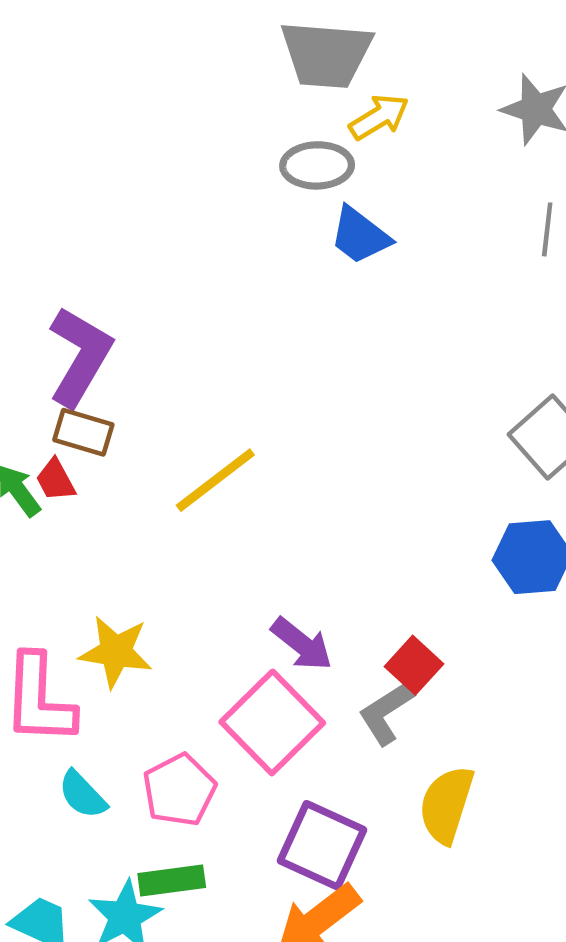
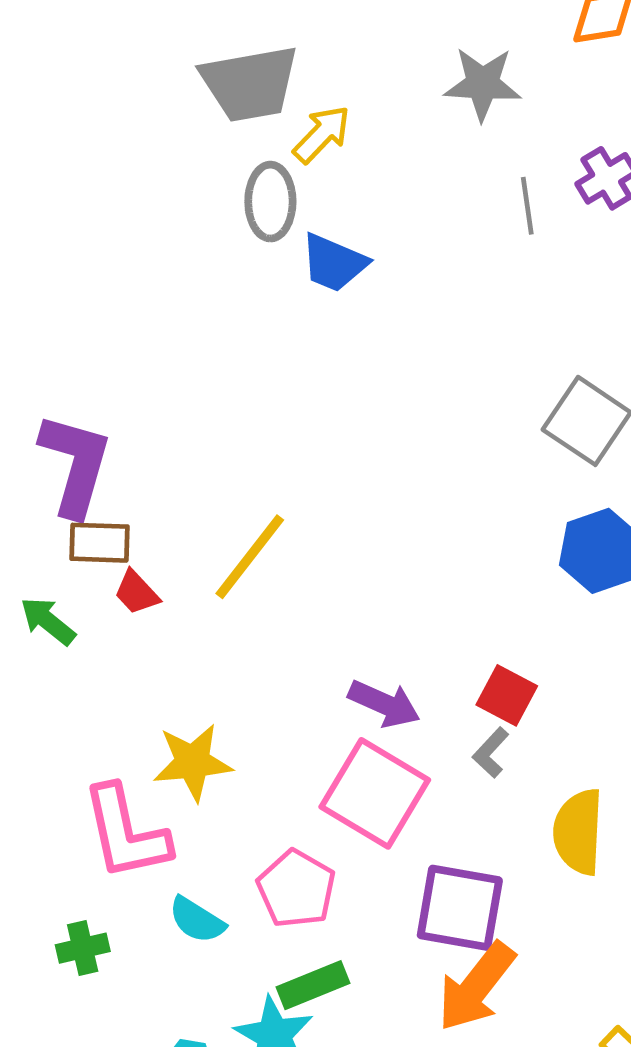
gray ellipse: (317, 165) -> (270, 202), turned -74
red trapezoid: (56, 480) -> (137, 593), moved
gray L-shape: (386, 713) -> (491, 753), size x0.7

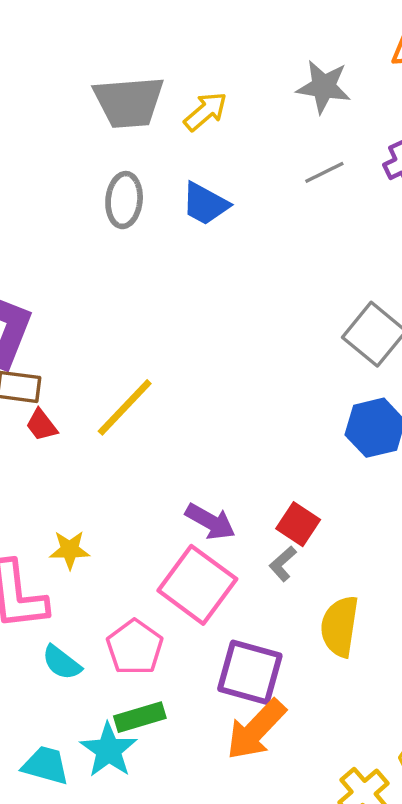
gray trapezoid: (250, 83) -> (129, 102), moved
gray ellipse: (270, 202) -> (124, 200), moved
gray line: (527, 206) -> (324, 172), moved, turned 66
yellow star: (193, 762) -> (70, 550), size x0.7

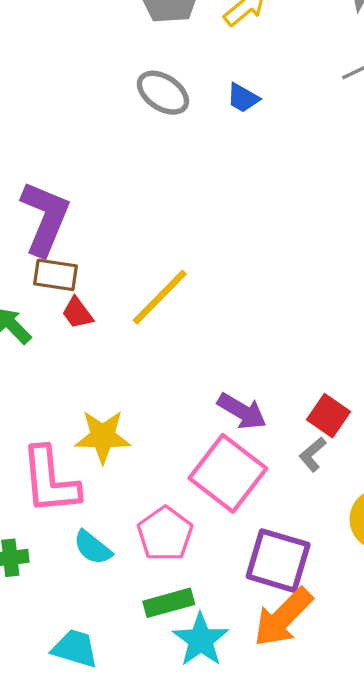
gray ellipse: (124, 200) -> (163, 93), turned -63
blue trapezoid: (205, 204) -> (243, 98), size x0.7
yellow star: (70, 550) -> (103, 437), size x1.4
cyan star: (109, 750) -> (201, 640), moved

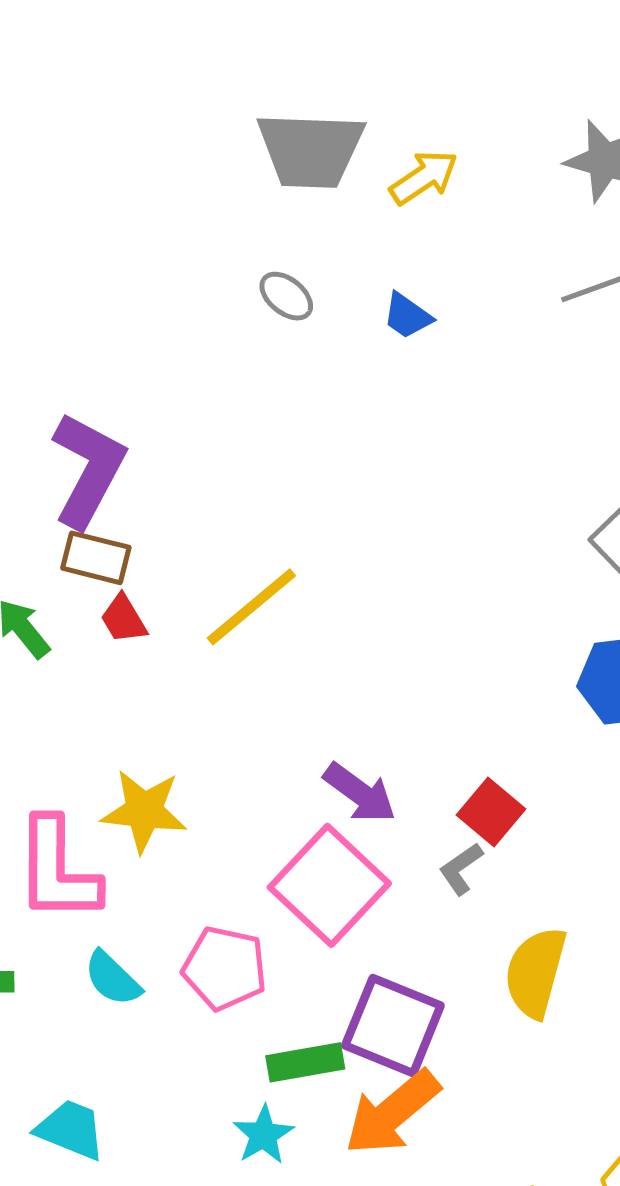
gray ellipse: (163, 93) -> (286, 296), size x0.7
pink pentagon: (165, 534) -> (225, 968), turned -30
green rectangle: (169, 603) -> (305, 1062), moved
cyan star: (201, 640) -> (263, 1135), size x0.7

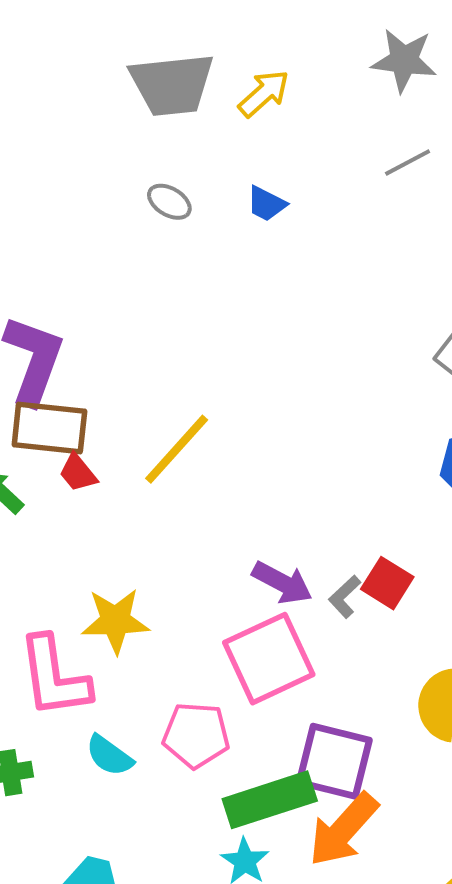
brown rectangle: (96, 558) -> (49, 428), size x1.4
gray L-shape: (461, 869) -> (345, 597), moved
pink square: (329, 885) -> (269, 659), turned 30
green rectangle: (305, 1062) -> (270, 800), size x1.5

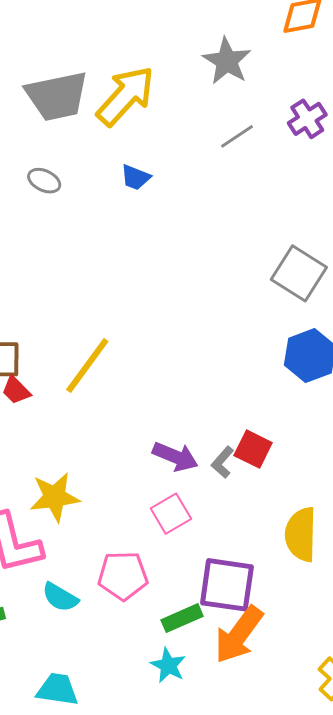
gray star: (404, 60) -> (227, 61), turned 30
yellow arrow: (264, 93) -> (126, 96), size x1.6
gray ellipse: (169, 202) -> (44, 181), moved
pink square: (269, 659) -> (171, 514), size x0.6
green rectangle: (270, 800) -> (182, 618), size x0.6

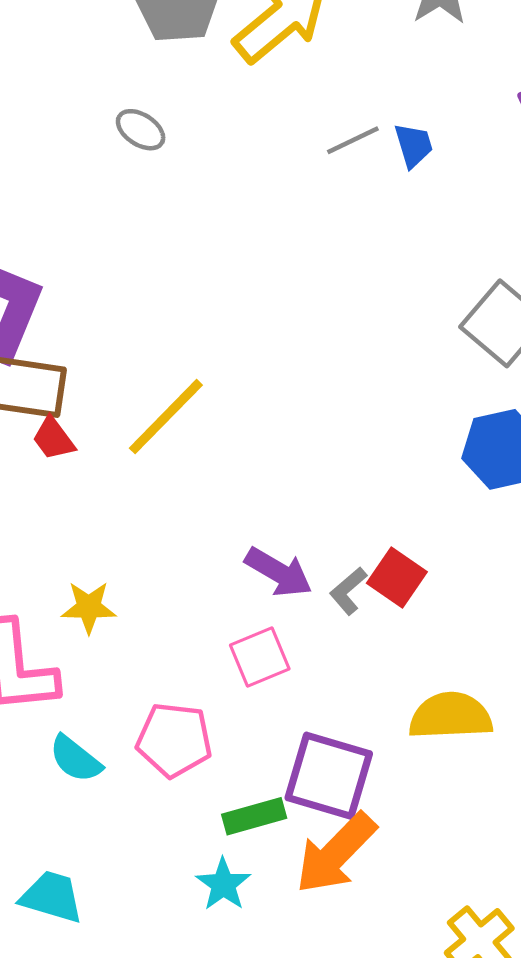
gray line: (237, 136) -> (353, 140), moved
blue trapezoid: (136, 177) -> (414, 145), moved, turned -136
yellow star: (55, 497) -> (89, 607), size x0.7
yellow semicircle: (301, 534) -> (451, 716), turned 78

